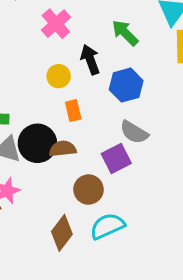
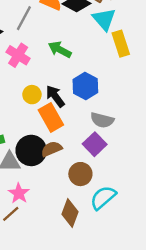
green arrow: (125, 33) -> (60, 50), moved
black arrow: (90, 60) -> (55, 96), moved
orange rectangle: (73, 111) -> (51, 117), size x1.6

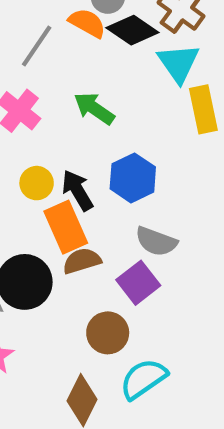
brown semicircle: (52, 149) -> (82, 261), moved

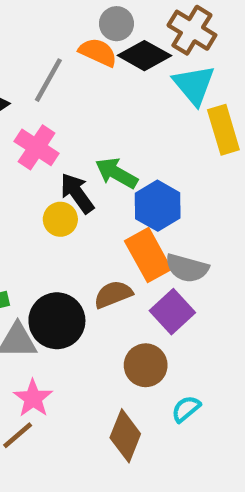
green arrow: (94, 108) -> (116, 173), moved
black arrow: (77, 190) -> (77, 193), moved
orange rectangle: (66, 227) -> (148, 255), moved
cyan semicircle: (143, 379) -> (186, 409), size x0.6

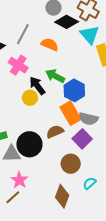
orange semicircle: (98, 52) -> (50, 44), moved

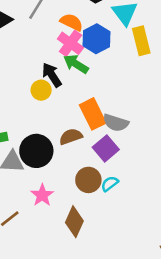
pink cross: (18, 65) -> (70, 43), moved
blue hexagon: (74, 90) -> (96, 39), moved
pink star: (19, 180) -> (42, 195), moved
cyan semicircle: (90, 183) -> (110, 184), moved

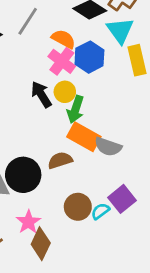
green arrow: (76, 64) -> (75, 109), moved, turned -105
yellow circle: (41, 90) -> (65, 92), moved
orange rectangle: (93, 114) -> (84, 137), turned -36
purple square: (106, 148) -> (122, 199), moved
brown diamond: (74, 222) -> (41, 244), moved

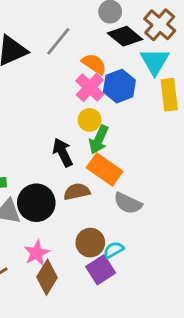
black arrow: (41, 94) -> (63, 152), moved
gray semicircle: (108, 147) -> (128, 203), moved
purple square: (122, 199) -> (101, 270), moved

